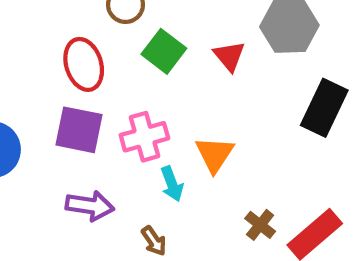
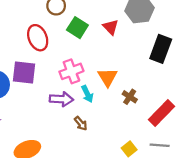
purple square: (79, 130) -> (24, 72), moved
purple arrow: (90, 206) -> (61, 99), moved
brown cross: (260, 225) -> (130, 97), moved

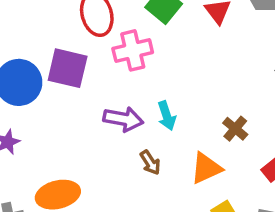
pink cross: (71, 71) -> (133, 50), moved
orange triangle: (108, 77) -> (206, 168), moved, turned 30

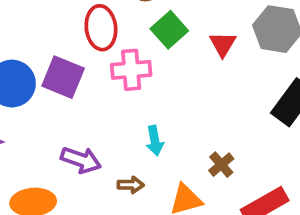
purple arrow: (123, 119) -> (81, 160), moved
brown arrow: (150, 163) -> (131, 185), turned -65

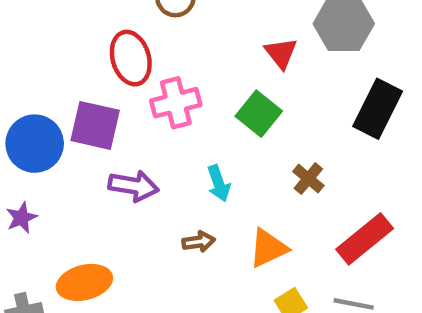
green square: (169, 30) -> (259, 114), moved
purple arrow: (81, 160) -> (133, 186), moved
brown cross: (221, 165) -> (308, 179), moved

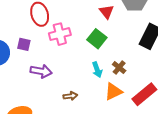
purple square: (95, 125) -> (24, 44), size x0.6
cyan arrow: (219, 183) -> (97, 70), moved
orange triangle: (268, 248) -> (113, 92), moved

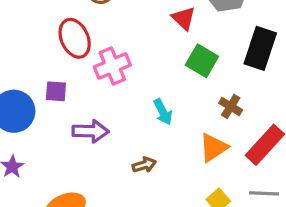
green square: (97, 39) -> (202, 61), moved
brown cross: (119, 68) -> (231, 106), moved
cyan arrow: (97, 70) -> (163, 112), moved

